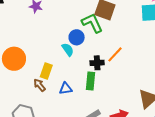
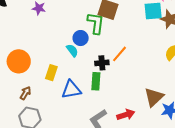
green L-shape: (92, 23) -> (96, 23), turned 35
brown arrow: (40, 85) -> (25, 93), moved, turned 72
blue triangle: (66, 89) -> (71, 90), size x1.5

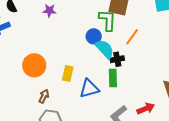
cyan semicircle: (72, 50) -> (105, 49), moved, size x1.5
orange line: (119, 54) -> (132, 37), moved

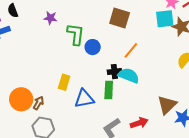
green L-shape: (107, 20) -> (76, 34), moved
cyan semicircle: (105, 49) -> (129, 76), moved, turned -30
orange circle: (34, 65) -> (21, 99), moved

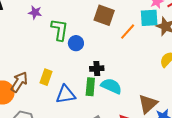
orange line: (131, 50) -> (128, 32), moved
cyan semicircle: (129, 76) -> (111, 86), moved
brown arrow: (38, 103) -> (19, 82), moved, size x1.5

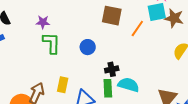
green L-shape: (60, 30) -> (51, 43), moved

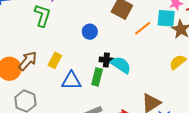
green L-shape: (51, 43) -> (42, 16), moved
cyan semicircle: (129, 85) -> (121, 65), moved

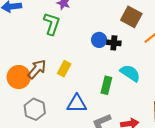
black cross: (106, 60) -> (114, 43), moved
blue triangle: (71, 81) -> (77, 104), moved

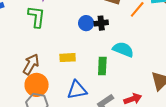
yellow rectangle: (64, 69) -> (68, 58), moved, turned 70
orange circle: (19, 77) -> (37, 85), moved

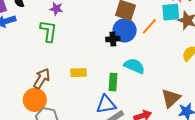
blue circle: (86, 23) -> (125, 30), moved, size x1.5
orange circle: (37, 85) -> (35, 100), moved
blue triangle: (77, 90) -> (106, 104), moved

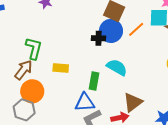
green L-shape: (48, 31) -> (34, 48), moved
brown triangle: (171, 98) -> (133, 102), moved
orange circle: (35, 100) -> (32, 91), moved

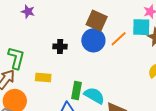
black cross: (99, 38) -> (60, 46), moved
cyan semicircle: (117, 67) -> (94, 96), moved

